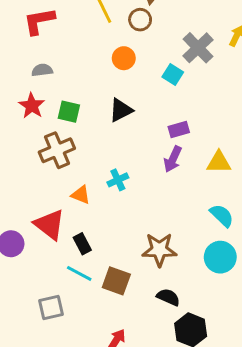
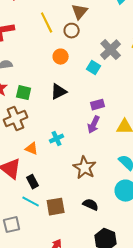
brown star: (159, 250) -> (85, 168), moved, turned 30
brown square: (116, 281) -> (56, 207), turned -30
black semicircle: (168, 297) -> (91, 205), moved

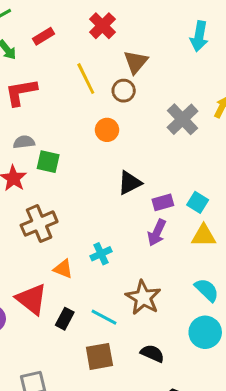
cyan square: (94, 68) -> (198, 202), moved
black triangle: (59, 92) -> (130, 183), moved
green square: (24, 93) -> (48, 162), moved
black rectangle: (33, 182) -> (65, 319), turned 56
cyan line: (31, 202) -> (104, 317), moved

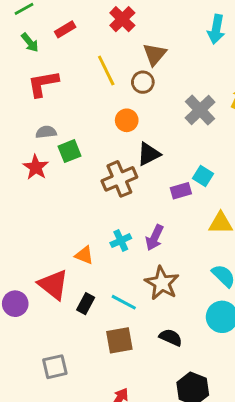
green square: (48, 162) -> (69, 151), turned -35
black triangle: (130, 183) -> (149, 154), moved
cyan square: (198, 202) -> (203, 176), moved
brown cross: (39, 224) -> (119, 179), moved
purple arrow: (157, 233) -> (155, 238), moved

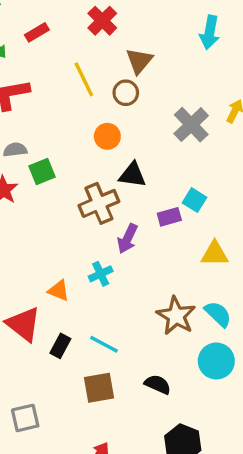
black triangle: (149, 154) -> (132, 175), turned 35
purple arrow: (155, 238) -> (127, 239), moved
brown star: (162, 283) -> (176, 316), moved

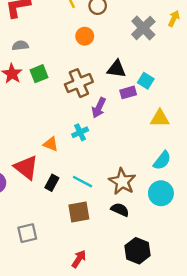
green square: (42, 172) -> (39, 74), moved
black triangle: (132, 175) -> (116, 69), moved
cyan semicircle: (218, 314) -> (162, 160), turned 84
brown star: (176, 316) -> (122, 182), moved

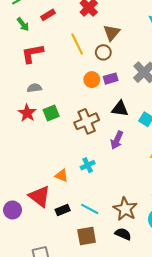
purple rectangle: (128, 92) -> (111, 79), moved
purple arrow: (99, 108) -> (117, 140), moved
black rectangle: (52, 183) -> (63, 210), turned 40

